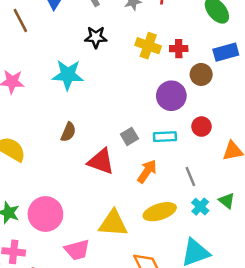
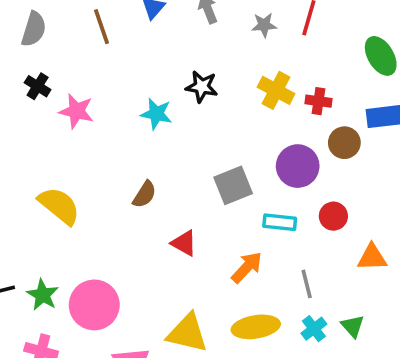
black star: (96, 37) -> (202, 87), moved
cyan star: (68, 75) -> (156, 114), size x0.7
gray square: (129, 136) -> (233, 185), moved, size x1.5
red triangle: (101, 161) -> (184, 243), size x0.7

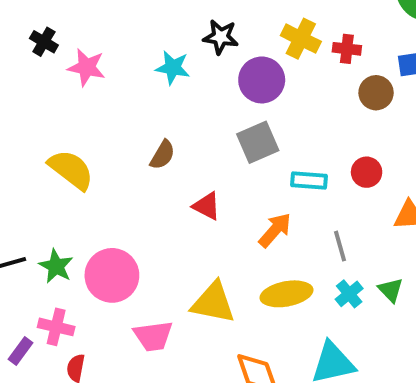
purple circle: (298, 166) -> (262, 80), moved

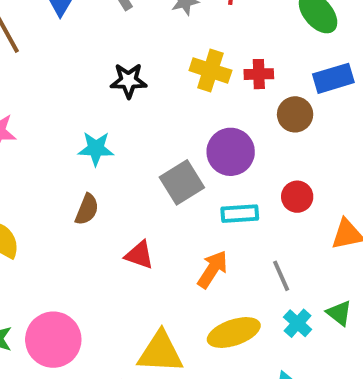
cyan star: (173, 68) -> (96, 149), moved
purple circle: (262, 80) -> (231, 152), moved

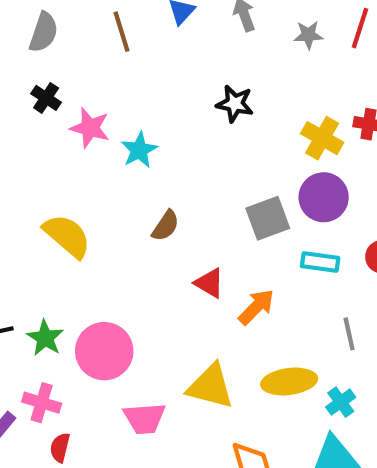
yellow cross: (210, 70) -> (322, 138), moved
cyan star: (96, 149) -> (139, 150), moved, turned 30
orange arrow: (212, 269) -> (256, 307), moved
cyan cross: (298, 323) -> (341, 402), moved

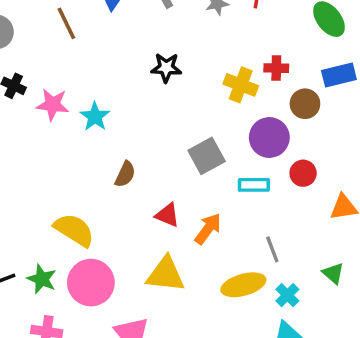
purple circle: (324, 197) -> (269, 137), moved
yellow semicircle: (67, 236) -> (74, 230), moved
gray line: (349, 334) -> (272, 249), moved
yellow triangle: (210, 386) -> (165, 274), moved

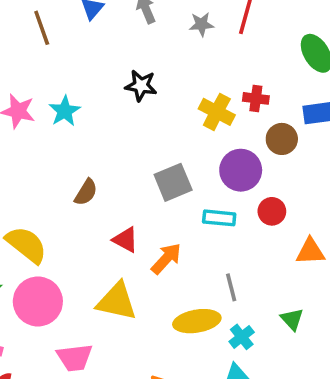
cyan star: (95, 117) -> (65, 111), moved

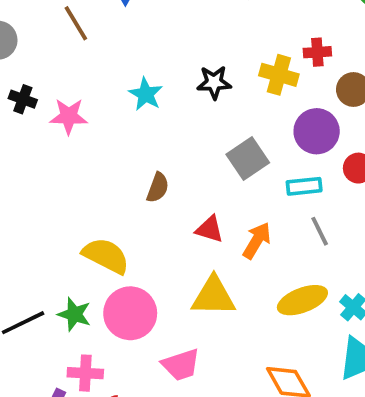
black star: (141, 86) -> (214, 82), moved
cyan star: (65, 111) -> (146, 94), moved
gray line: (231, 287) -> (320, 231), moved

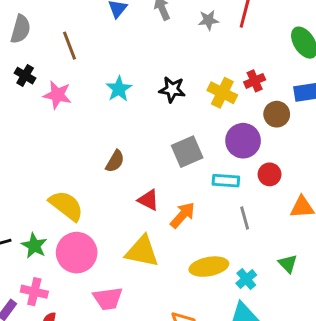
brown line: (76, 23) -> (69, 46), moved
red cross: (317, 52) -> (255, 81), turned -30
gray line: (320, 231) -> (245, 218), moved

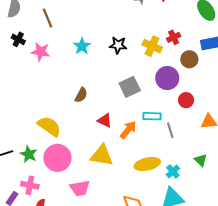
cyan rectangle: (226, 181) -> (152, 116), moved

